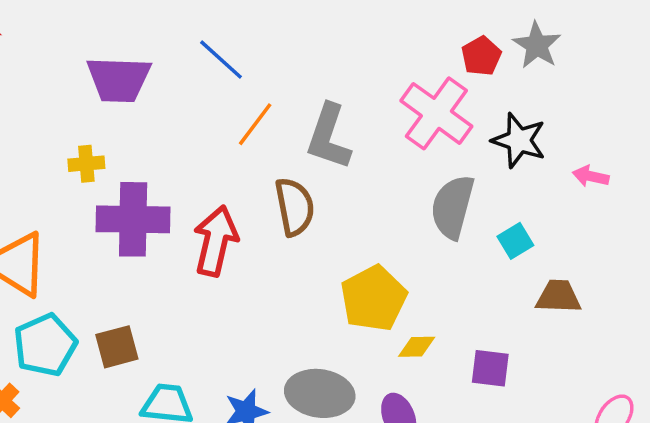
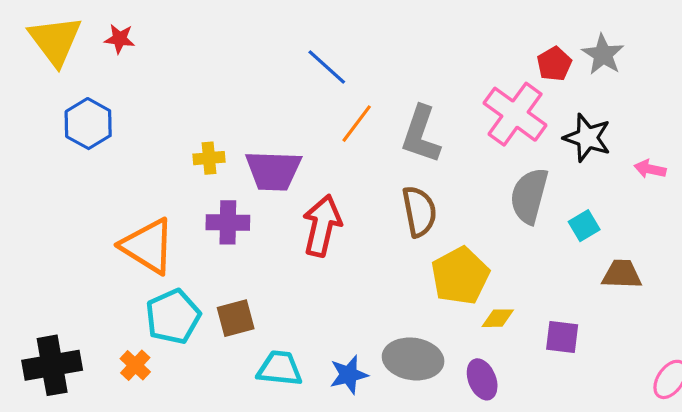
purple trapezoid: (119, 79) -> (273, 171), moved
brown semicircle: (295, 207) -> (419, 211), moved
purple cross: (133, 219) -> (228, 222), moved, size x0.7

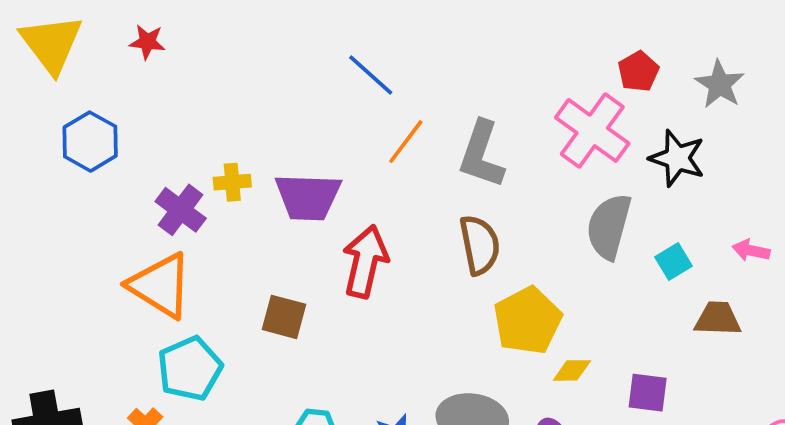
red star: (120, 39) -> (147, 42), moved
gray star: (603, 55) -> (720, 84), moved
pink arrow: (650, 169) -> (751, 250), moved
purple cross: (228, 222) -> (181, 210), moved, turned 36
brown square: (236, 318) -> (284, 317), moved, turned 30

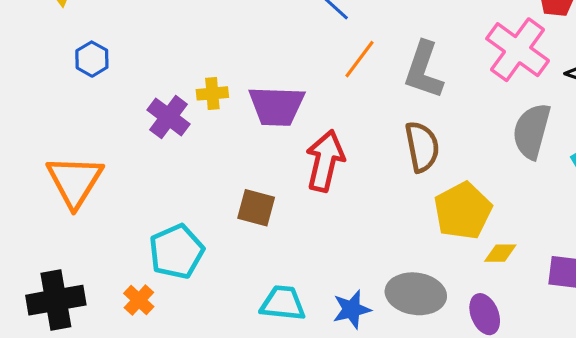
blue hexagon: (90, 142) -> (92, 59), size x0.7
orange triangle: (160, 286) -> (75, 181), moved, turned 30

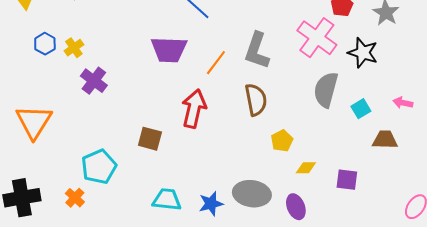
orange line: (359, 59) -> (216, 63), moved
yellow cross: (212, 93) -> (74, 48), moved, turned -30
purple trapezoid: (277, 106) -> (169, 50), moved
yellow pentagon: (463, 211) -> (282, 141), size x0.6

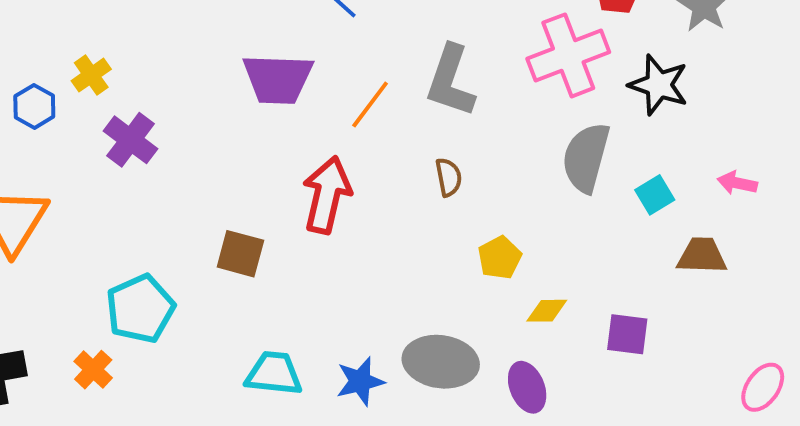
pink cross: (317, 38) -> (568, 55), turned 33
blue hexagon: (45, 44) -> (34, 106), moved
brown semicircle: (256, 100) -> (449, 177), size x0.6

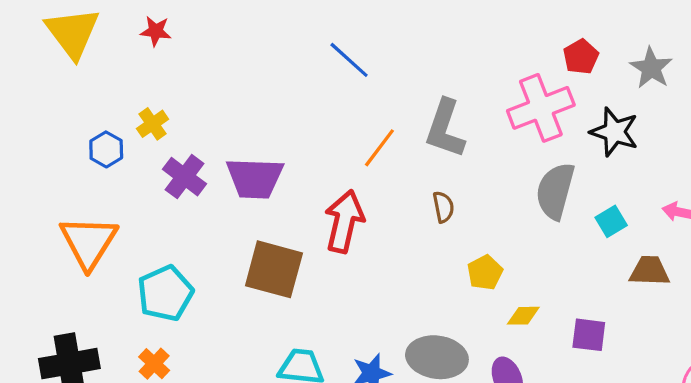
purple trapezoid: (278, 79) -> (255, 178), moved
brown square: (240, 254) -> (274, 269), size x1.5
cyan pentagon: (140, 309) -> (165, 293), moved

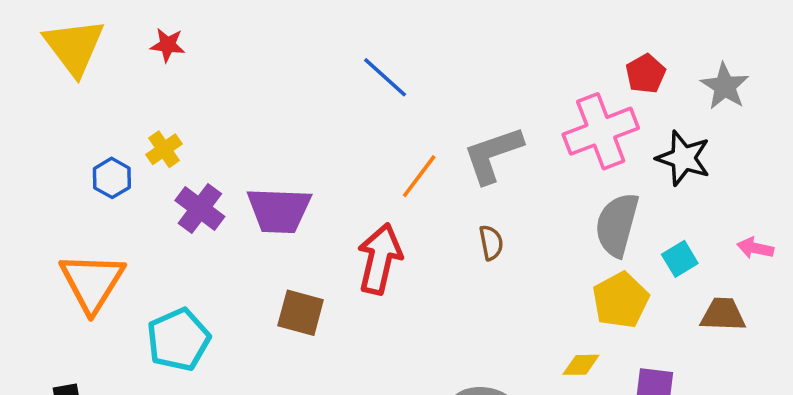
gray L-shape: (445, 129) -> (493, 155), turned 52
brown square: (274, 269) -> (301, 313), size x0.7
yellow pentagon: (485, 272) -> (620, 300), moved, size x1.4

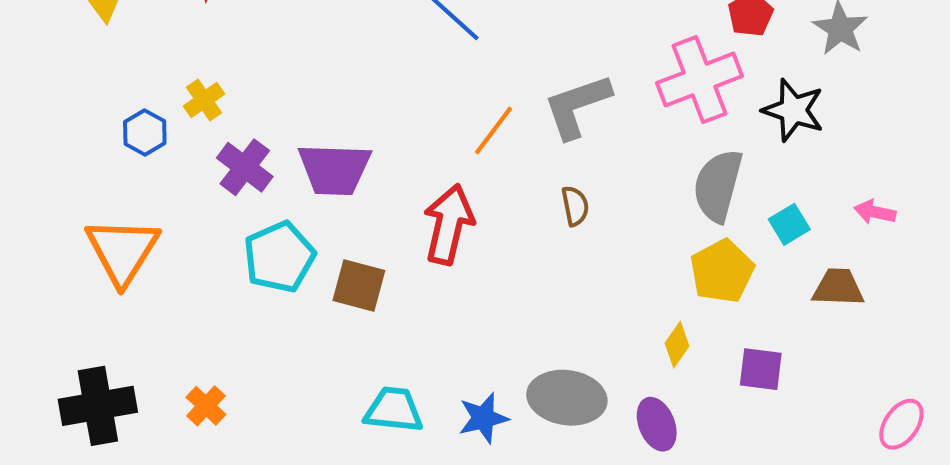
cyan pentagon: (178, 340) -> (279, 257), moved
yellow diamond: (581, 365) -> (677, 345), turned -54

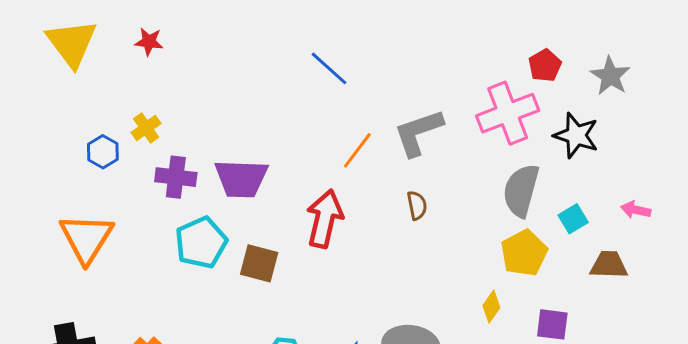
purple cross: (245, 167) -> (176, 177), turned -30

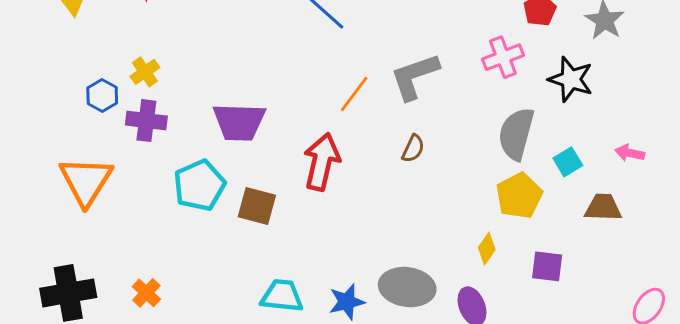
pink cross: (508, 113) -> (503, 57), size x0.7
purple cross: (176, 177) -> (146, 121), moved
brown semicircle: (417, 205) -> (413, 149), turned 36

